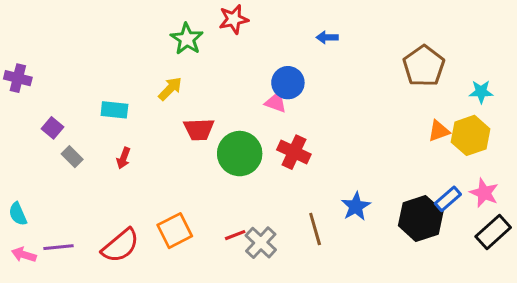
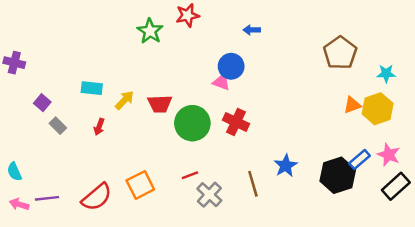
blue arrow: (327, 37) -> (252, 30), moved
yellow arrow: (170, 89) -> (125, 100), moved
red line: (235, 235) -> (190, 175), moved

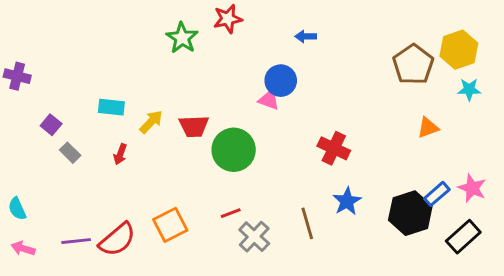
yellow hexagon: (378, 109) -> (459, 50), moved
red cross: (236, 122) -> (334, 148), moved
black rectangle: (396, 186) -> (463, 237), moved
purple line: (47, 198) -> (76, 241), moved

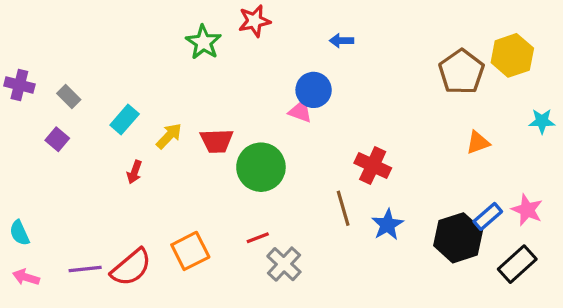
cyan star: (469, 89) -> (542, 121), moved
cyan rectangle: (111, 107) -> (125, 119), turned -55
gray rectangle: (70, 153) -> (69, 96), moved
brown line: (307, 223) -> (343, 208), moved

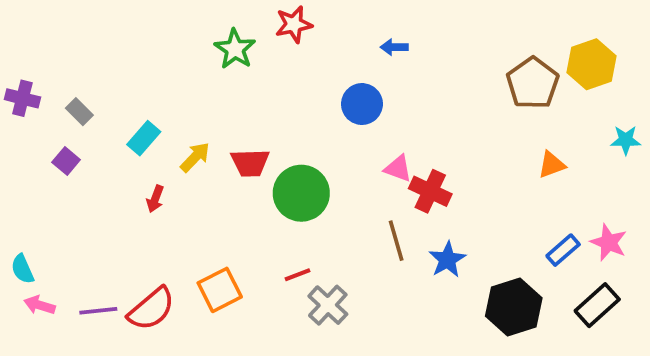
pink triangle: (300, 111) -> (398, 169), moved
black hexagon: (458, 238) -> (514, 307), moved
pink arrow: (26, 277) -> (40, 305), moved

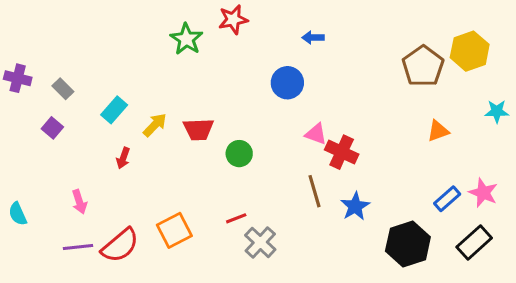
green circle: (301, 193) -> (239, 154), size x0.6
pink arrow: (40, 305) -> (79, 202), moved, turned -125

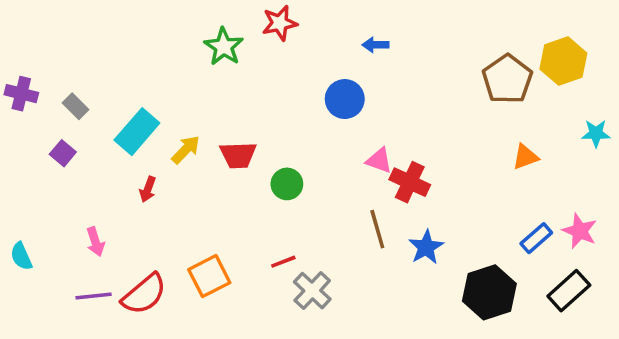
cyan rectangle: (114, 110) -> (137, 132), size x1.4

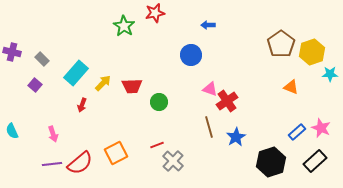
yellow hexagon: (563, 61) -> (312, 52), moved
orange triangle: (525, 157) -> (291, 87), turned 42
red cross: (410, 182) -> (227, 101), turned 30
cyan semicircle: (21, 256) -> (12, 131), moved

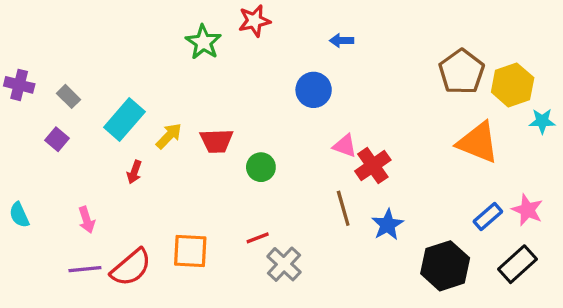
orange triangle: (291, 87) -> (478, 142), size x1.8
orange square: (116, 153) -> (190, 251), turned 30

